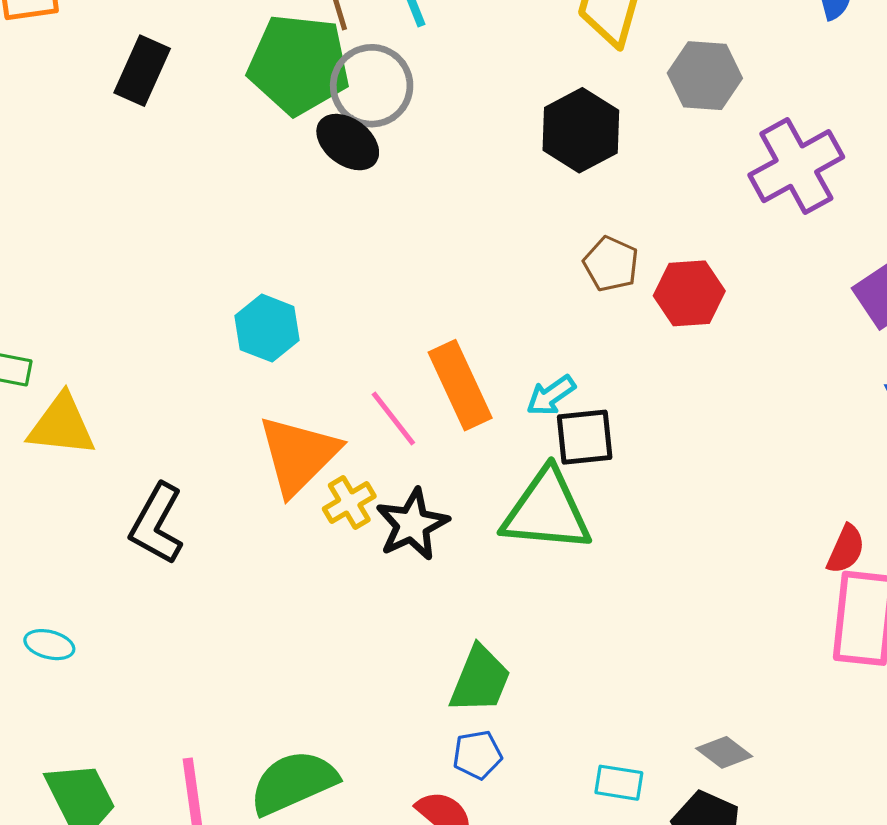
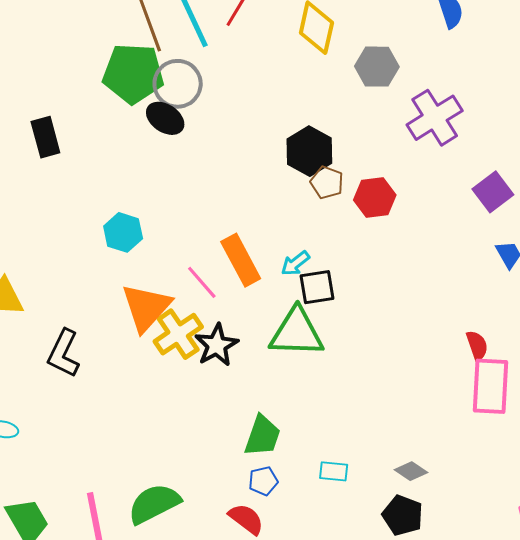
black rectangle: (142, 71) -> (45, 137), moved, turned -36
black hexagon: (581, 130) -> (309, 151), moved
yellow cross: (349, 503) -> (178, 334), size x1.6
red semicircle: (846, 549) -> (477, 345), turned -40
cyan rectangle: (619, 783) -> (334, 471), moved

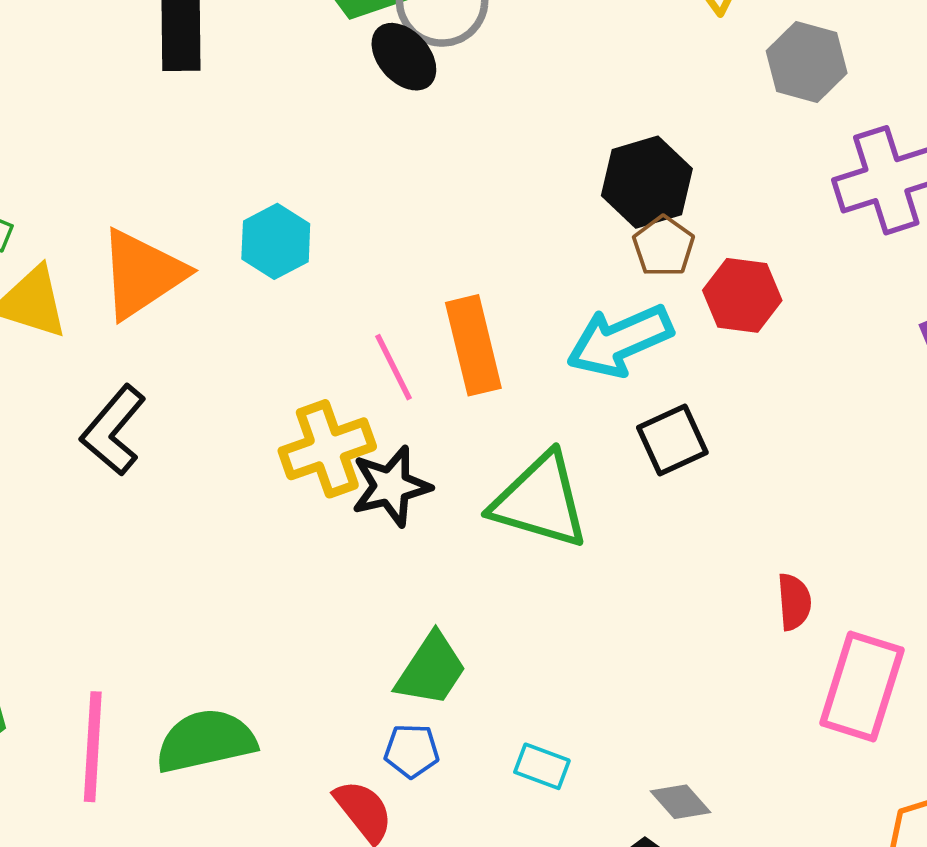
cyan arrow: (295, 263) -> (620, 341), moved, size x1.8
black square: (317, 287) -> (672, 440), moved, turned -30
orange triangle: (146, 307) -> (142, 274), moved
red semicircle: (477, 345) -> (794, 602), moved

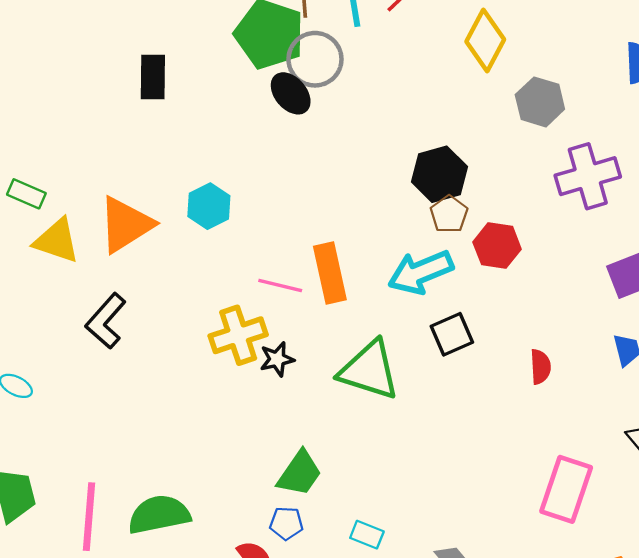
pink line: (394, 367) -> (280, 285), turned -51
black star: (391, 486) -> (277, 359), size x0.7
red semicircle: (794, 602) -> (540, 367), moved

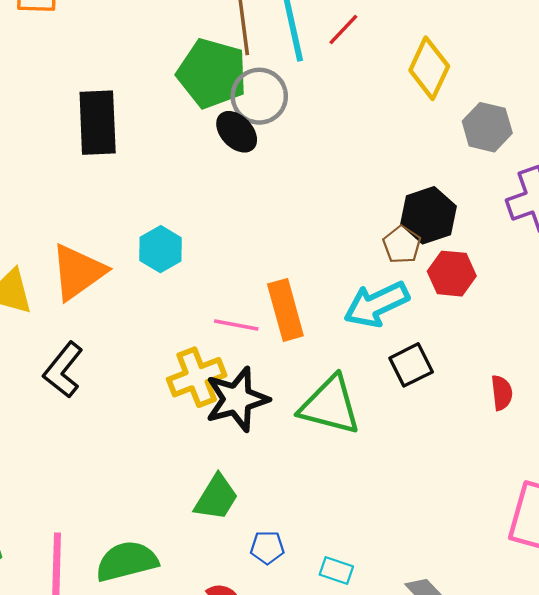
black rectangle: (153, 77) -> (98, 123), size x1.4
black hexagon: (439, 174) -> (428, 215), moved
black star: (277, 359) -> (237, 399), size x1.8
green trapezoid: (300, 473) -> (216, 498), moved
blue pentagon: (286, 523) -> (267, 547), moved

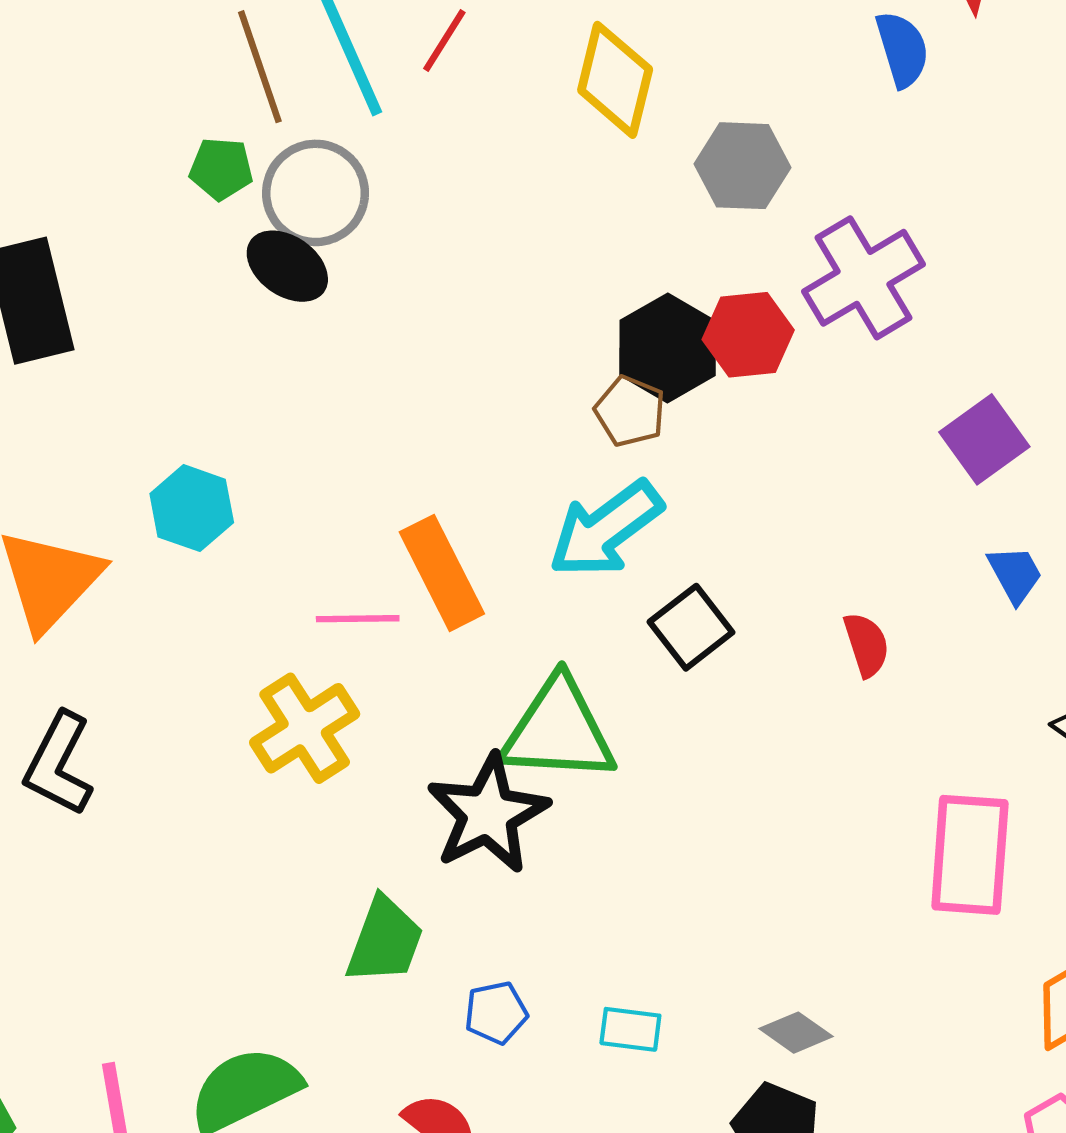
green pentagon: (212, 73) -> (221, 169), size x0.5
red hexagon: (452, 274) -> (748, 335), moved
black star: (237, 399) -> (488, 814), moved

